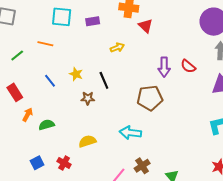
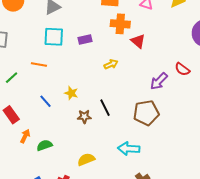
red semicircle: (188, 66) -> (182, 69), moved
purple arrow: (164, 67) -> (159, 81), turned 48
black line: (104, 80) -> (105, 108), moved

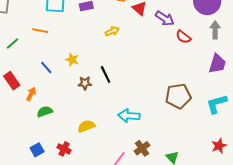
purple arrow: (159, 81) -> (165, 18), moved, turned -102
brown pentagon: (146, 113) -> (178, 96), moved
orange arrow: (25, 136) -> (31, 94), moved

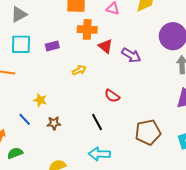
red semicircle: (183, 37) -> (112, 96), moved
blue line: (46, 67) -> (25, 119), moved
black line: (106, 74) -> (97, 122), moved

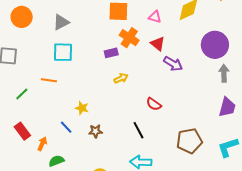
orange cross: (87, 29) -> (129, 38), turned 30
purple rectangle: (52, 46) -> (111, 53), moved
red triangle: (105, 46) -> (158, 44), moved

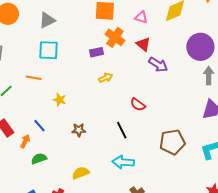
yellow star: (82, 108) -> (60, 100), moved
blue line: (66, 127) -> (40, 126), moved

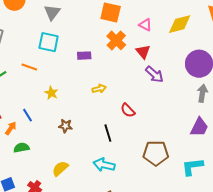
gray triangle: (47, 20) -> (52, 12), turned -36
purple rectangle: (97, 52) -> (84, 56), moved
yellow arrow: (106, 78) -> (99, 89), moved
yellow semicircle: (81, 173) -> (60, 169), turned -30

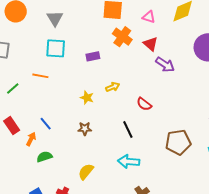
yellow star: (51, 93) -> (87, 98), moved

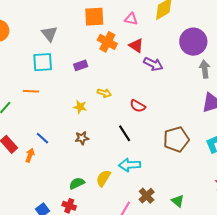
gray triangle: (55, 18) -> (49, 34), moved
yellow arrow: (113, 87) -> (104, 93), turned 48
green semicircle: (44, 157) -> (77, 183), moved
yellow semicircle: (86, 172) -> (103, 178), moved

